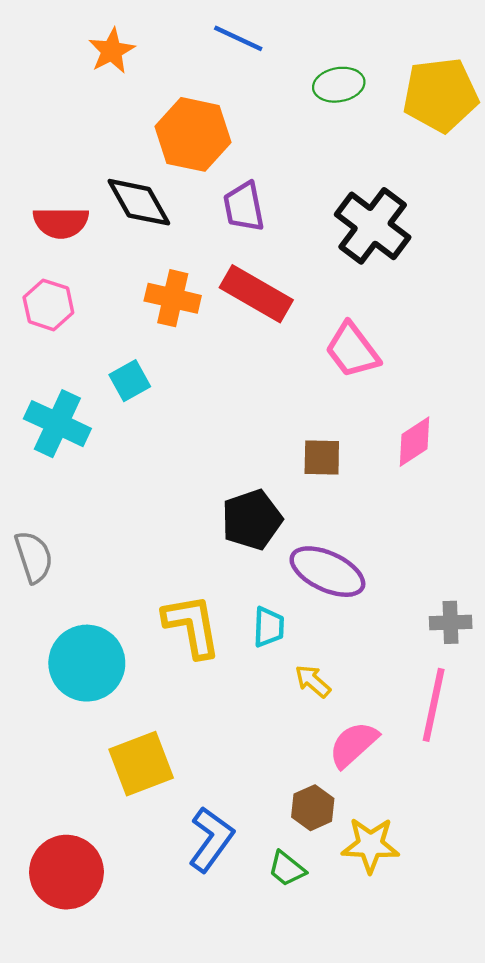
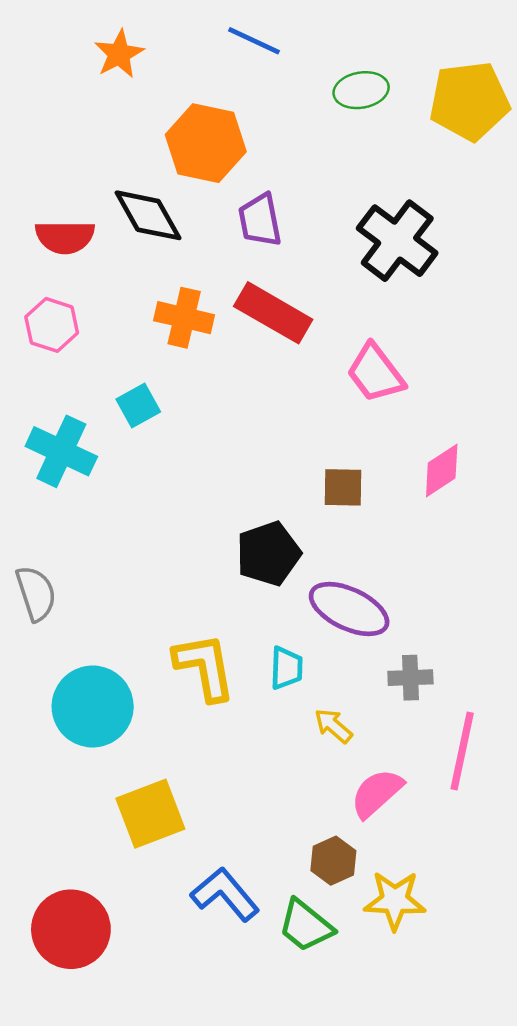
gray cross: (451, 622) -> (410, 678), moved
blue L-shape: (211, 839) -> (225, 894), turned -76
green trapezoid: (287, 869) -> (306, 926), size x1.4

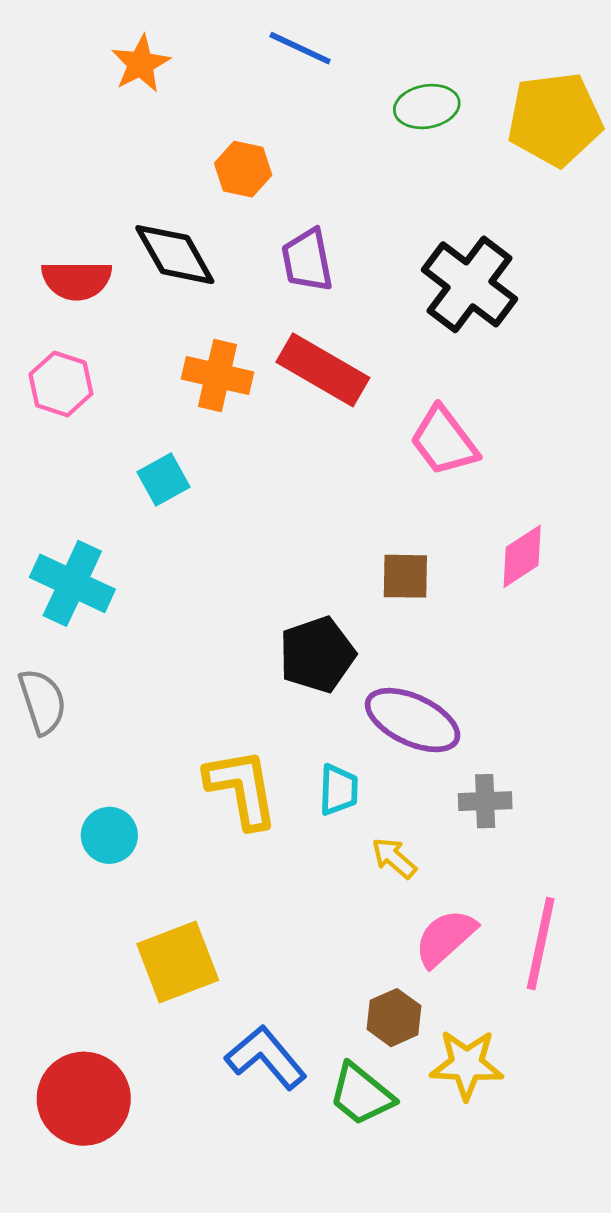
orange hexagon: (206, 143) -> (243, 169), size x0.6
cyan cross: (61, 451) -> (72, 583), moved
cyan circle: (93, 707) -> (109, 835), size x0.6
pink line: (462, 751) -> (541, 943), moved

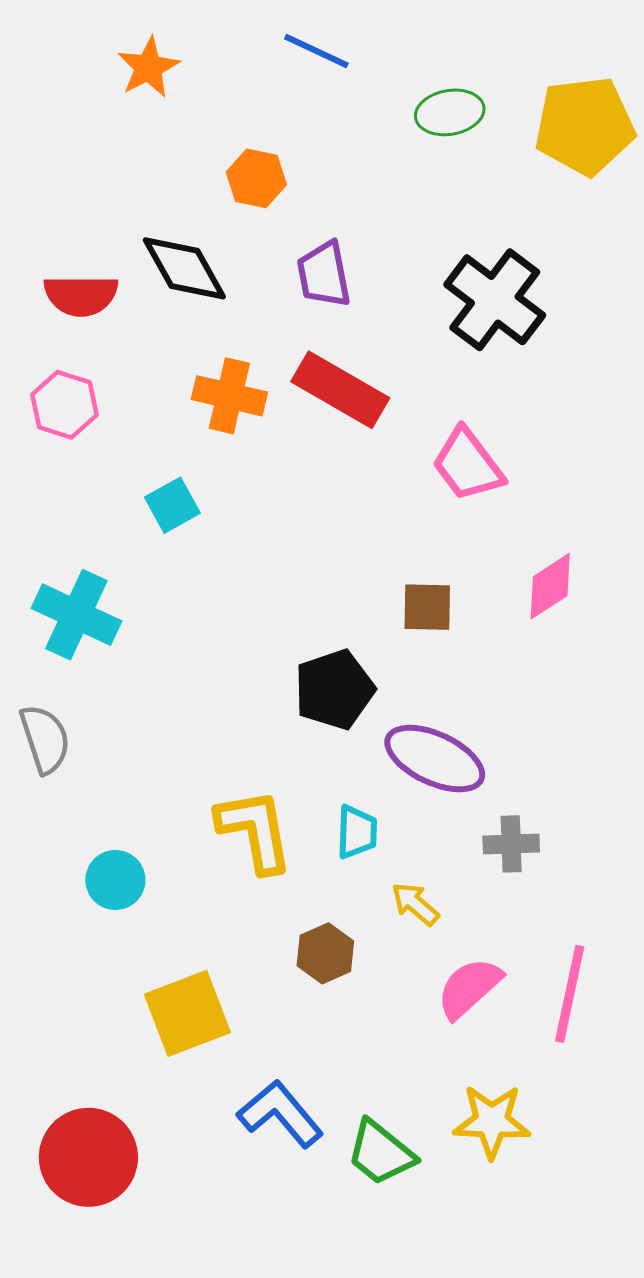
brown hexagon: (394, 1018) -> (325, 953), moved

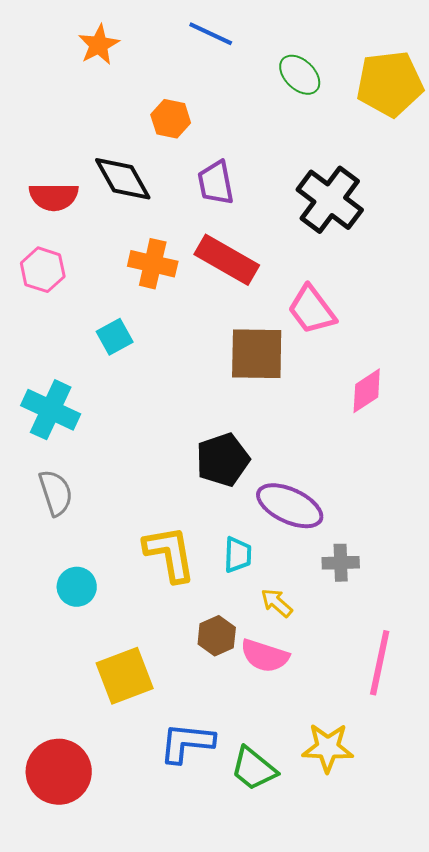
green ellipse: (450, 112) -> (300, 75), turned 54
brown square: (427, 607) -> (257, 354), moved, size x1.6
gray semicircle: (45, 739) -> (56, 493), moved
pink semicircle: (469, 988) -> (265, 656), moved, turned -120
blue L-shape: (280, 1114) -> (187, 743), turned -44

